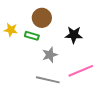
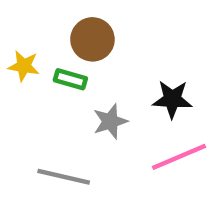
black star: (74, 35) -> (172, 99), moved
gray line: (48, 80) -> (64, 177), moved

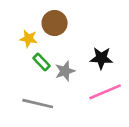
yellow star: (24, 66) -> (29, 39), moved
green rectangle: (70, 79) -> (42, 62), moved, turned 30

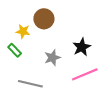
black star: (101, 58) -> (82, 47), turned -30
green rectangle: (42, 62) -> (15, 50), moved

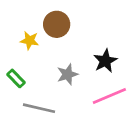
green rectangle: (15, 50) -> (16, 78), moved

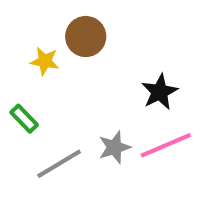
gray star: (67, 74) -> (114, 147), moved
gray line: (39, 108) -> (59, 164), turned -44

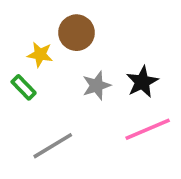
green rectangle: (24, 119) -> (24, 87), moved
gray star: (114, 147) -> (97, 86), moved

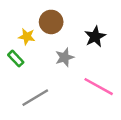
black star: (142, 82) -> (95, 37), moved
pink line: (148, 129) -> (99, 87), turned 52

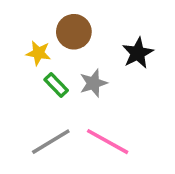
green rectangle: (16, 59) -> (56, 85), moved
pink line: (99, 87) -> (108, 142), moved

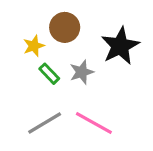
yellow star: (38, 53) -> (34, 46), turned -30
black star: (138, 53) -> (120, 46), size x1.4

